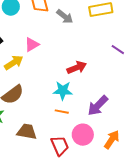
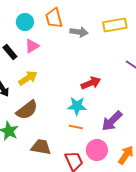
gray arrow: (65, 17) -> (79, 32), turned -30
pink triangle: (32, 45) -> (32, 46), moved

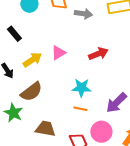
pink triangle: (32, 46) -> (58, 53), moved
red arrow: (91, 83) -> (98, 54), moved

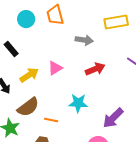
gray arrow: (83, 14) -> (84, 40), moved
orange line: (80, 109) -> (51, 120), moved

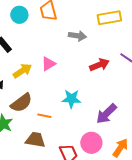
red arrow: (95, 69) -> (99, 65), moved

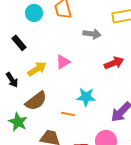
orange line: (44, 116) -> (68, 114), moved

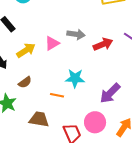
gray arrow: (92, 34) -> (76, 34), moved
brown semicircle: (36, 101) -> (25, 82), size x0.6

